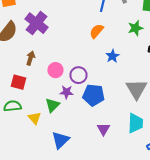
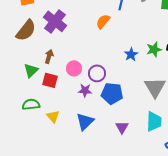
green star: (136, 28) -> (154, 49), moved
orange semicircle: (96, 31) -> (103, 21), moved
red square: (18, 82) -> (50, 80), moved
green triangle: (52, 105) -> (31, 70), moved
blue triangle: (60, 140) -> (85, 121), moved

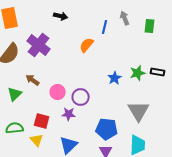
brown arrow: (49, 56) -> (33, 80), turned -72
red square: (50, 80) -> (42, 121), moved
blue pentagon: (112, 93) -> (107, 129), moved

